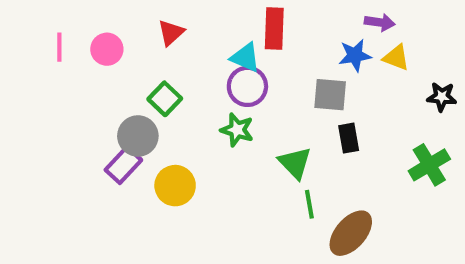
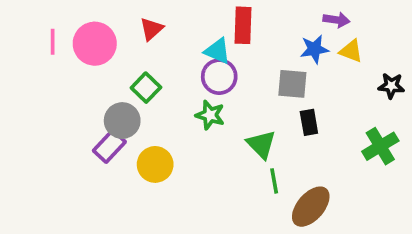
pink circle: (107, 49) -> (95, 44), size x1.5

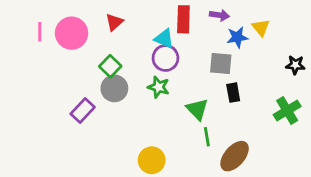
purple arrow: (336, 20) -> (219, 15), moved
yellow triangle: (351, 51) -> (261, 28), moved, turned 30
gray circle: (122, 121) -> (114, 88), moved
yellow circle: (155, 164) -> (152, 160), moved

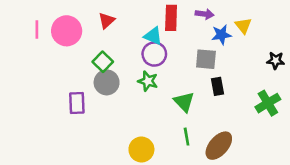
purple rectangle: (83, 111) -> (77, 103), turned -45
green line: (207, 137) -> (187, 137), moved

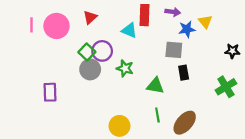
purple circle: (154, 54) -> (102, 51), moved
green triangle: (184, 102) -> (155, 86), turned -36
purple rectangle: (77, 103) -> (50, 92), moved

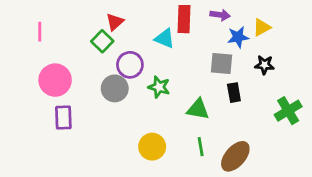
yellow triangle: (205, 22) -> (262, 27), turned 40
pink circle: (56, 26) -> (55, 80), moved
black star: (232, 51) -> (264, 65), moved
green square: (87, 52) -> (102, 41), moved
yellow circle: (119, 126) -> (152, 147), moved

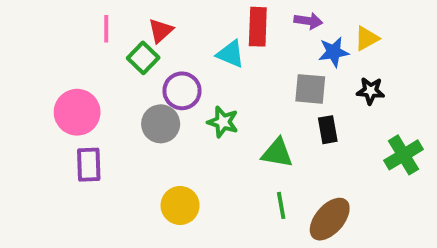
pink line: (40, 32) -> (106, 29), moved
yellow circle: (152, 147) -> (180, 205), moved

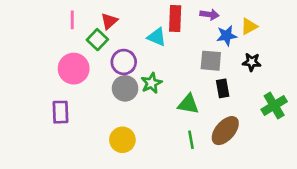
pink circle: (77, 112) -> (74, 69), moved
green star: (223, 122) -> (151, 83), turned 30
gray circle: (161, 124) -> (125, 88), moved
brown ellipse: (330, 219) -> (225, 131), moved

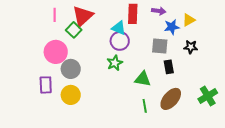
red triangle: (109, 21) -> (83, 16), size x1.6
purple circle: (124, 62) -> (120, 41), moved
gray circle: (125, 88) -> (71, 69), moved
green cross: (274, 106) -> (208, 96), moved
yellow circle: (122, 140) -> (71, 95), moved

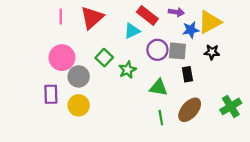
red rectangle: (133, 14) -> (147, 15), turned -54
yellow triangle: (189, 20) -> (210, 22), size x1.6
cyan triangle: (119, 28) -> (132, 31), turned -49
green square: (74, 30) -> (104, 58), moved
purple circle: (120, 41) -> (157, 50), moved

